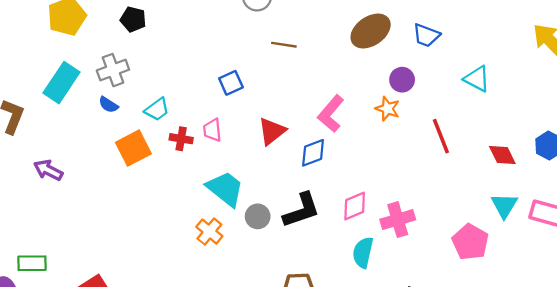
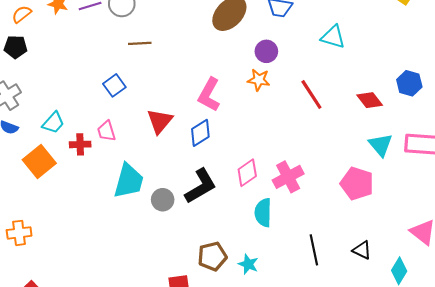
brown line: (284, 45) -> (140, 43), moved
cyan trapezoid: (225, 189) -> (129, 181), turned 78
orange cross: (209, 232) -> (19, 233), moved, turned -35

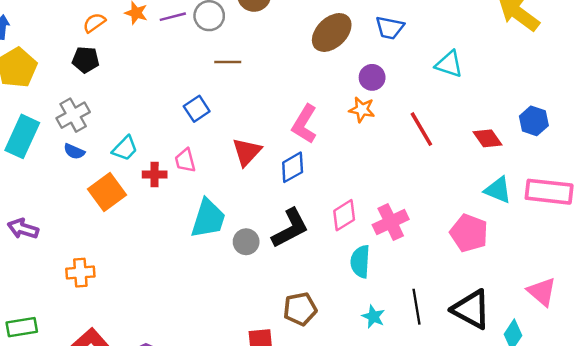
cyan triangle: (381, 145) -> (498, 190), turned -30
black triangle: (362, 250) -> (471, 309), size x1.8
cyan star: (248, 264) -> (373, 317), moved

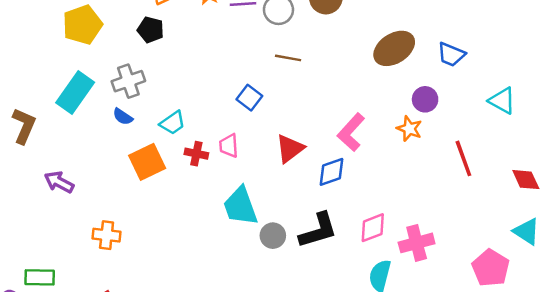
blue square: (197, 109) -> (249, 98), turned -30
cyan trapezoid: (208, 219) -> (240, 206), turned 132

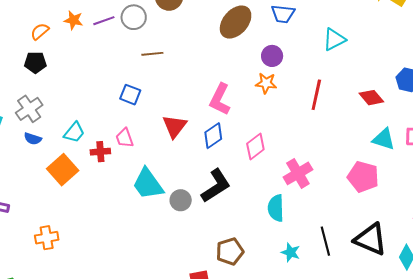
cyan triangle: (502, 101) -> (334, 39), turned -40
red line: (463, 158) -> (316, 95), turned 48
pink diamond: (373, 228) -> (255, 146), moved

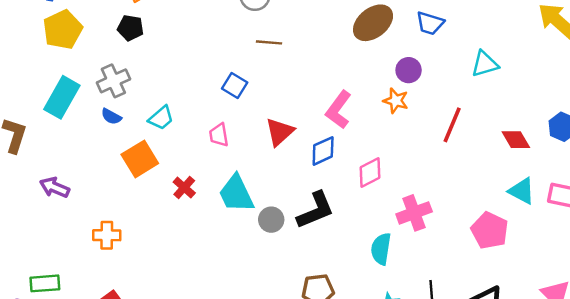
red cross: (100, 152) -> (184, 187), moved, turned 36

